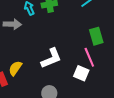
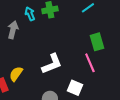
gray arrow: (12, 24) -> (13, 30), turned -78
white square: (81, 73) -> (75, 88), moved

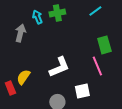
white square: (75, 88) -> (82, 91), turned -35

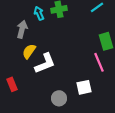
white L-shape: (59, 67) -> (45, 63), moved
yellow semicircle: (23, 77) -> (29, 51), moved

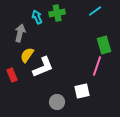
pink line: (99, 62) -> (97, 66), turned 42
red rectangle: (12, 84) -> (12, 75), moved

